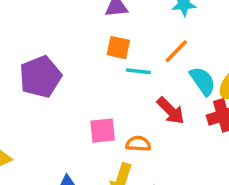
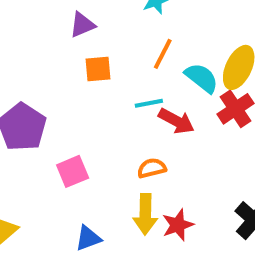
cyan line: (138, 71) -> (149, 103), moved
pink square: (103, 131) -> (73, 171), moved

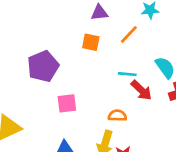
orange line: (163, 54) -> (129, 34), moved
orange square: (98, 69) -> (91, 42), moved

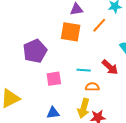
orange square: (91, 42) -> (71, 32), size x1.5
cyan line: (127, 74) -> (84, 70), moved

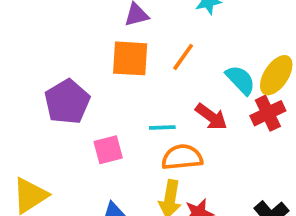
orange line: (99, 25) -> (183, 57), moved
orange semicircle: (92, 87) -> (182, 157), size x1.5

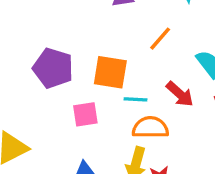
orange square: (130, 58) -> (110, 72), moved
purple pentagon: (67, 102) -> (53, 68), turned -30

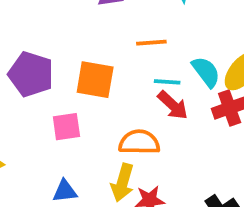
orange line: (160, 39) -> (151, 43), turned 44
cyan line: (135, 99) -> (167, 82), moved

